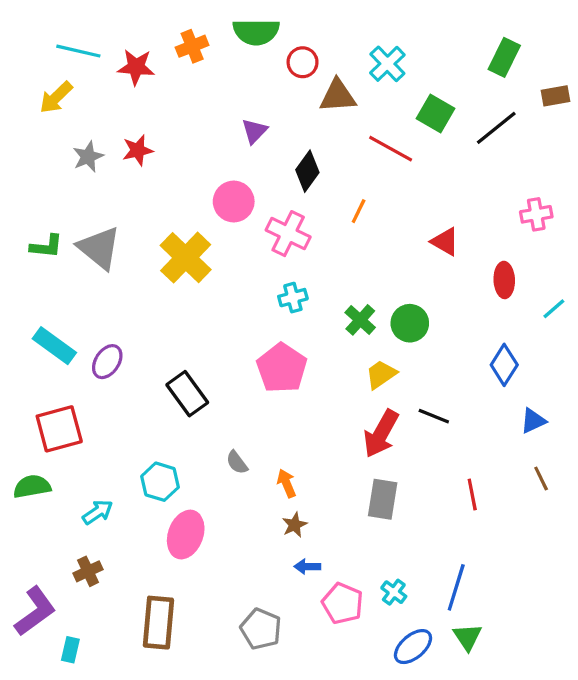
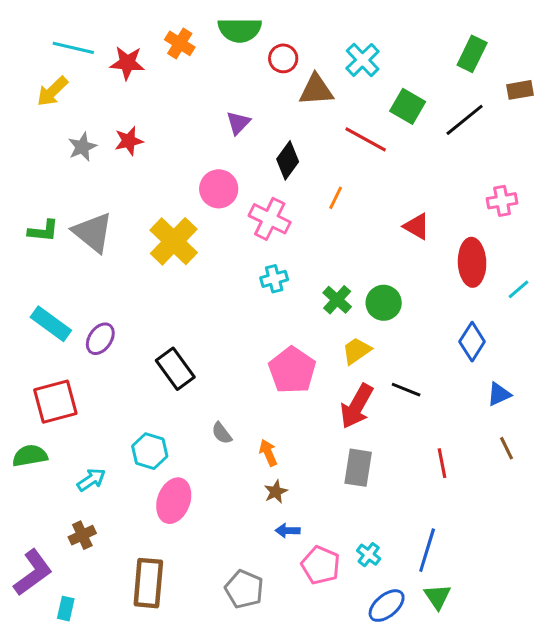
orange cross: (192, 46) -> (180, 43), turned -36
red ellipse: (504, 280) -> (472, 262), size x1.4
pink pentagon: (282, 368) -> (292, 370), moved

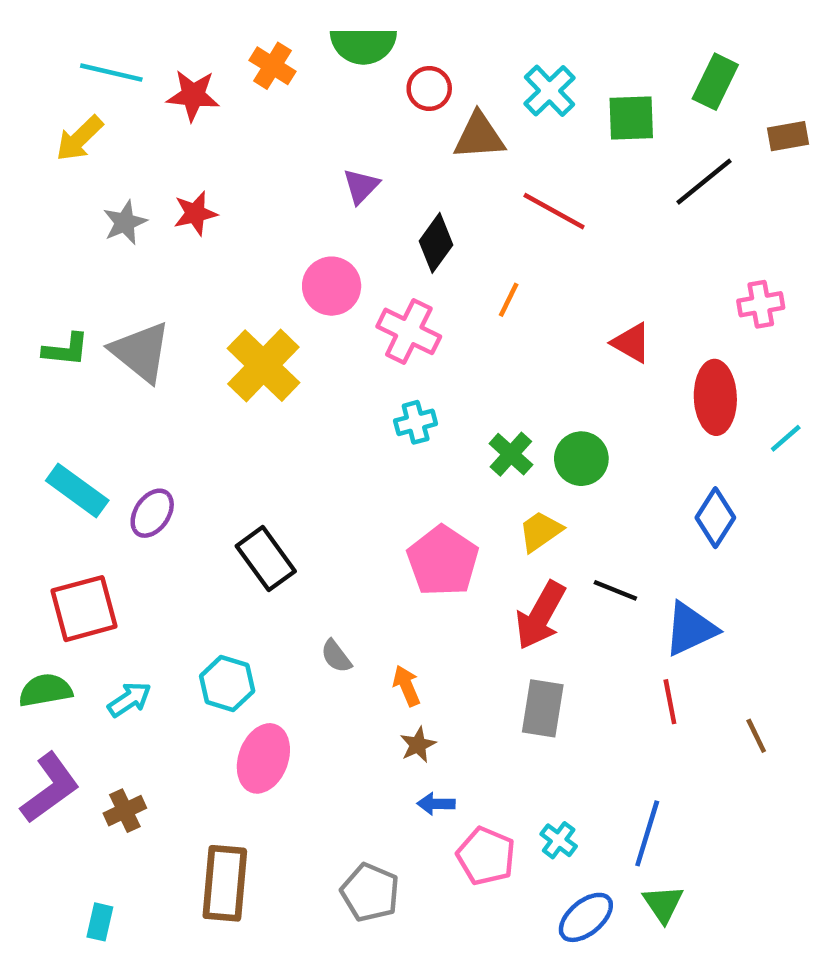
green square: (408, 106) -> (631, 118), moved, turned -32
blue triangle: (499, 394) -> (690, 629), moved, size x1.5
brown line: (507, 448) -> (756, 736), moved
cyan arrow: (91, 480) -> (129, 699), moved
purple L-shape: (33, 573) -> (50, 788), moved

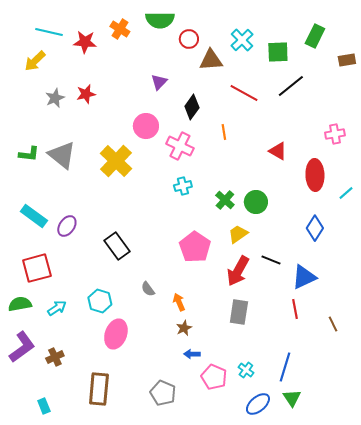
black line: (704, 182) -> (291, 86), moved
orange line: (509, 300) -> (224, 132), turned -35
cyan rectangle: (100, 922) -> (44, 406), turned -35

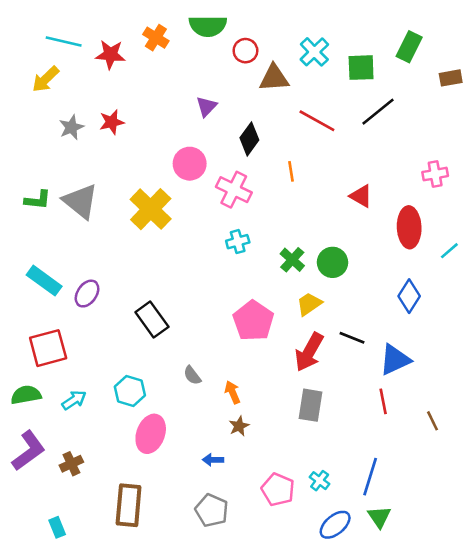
blue arrow: (192, 354) -> (213, 460), moved

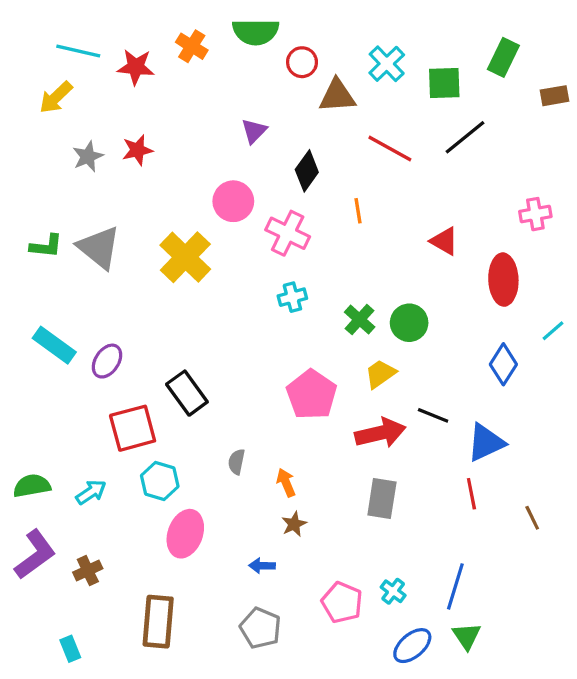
cyan line: (449, 251) -> (553, 331), moved
red square: (48, 348) -> (133, 428), moved
red arrow: (309, 352) -> (380, 433), turned -132
gray semicircle: (192, 375) -> (236, 462), turned 48

